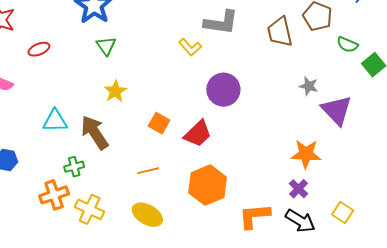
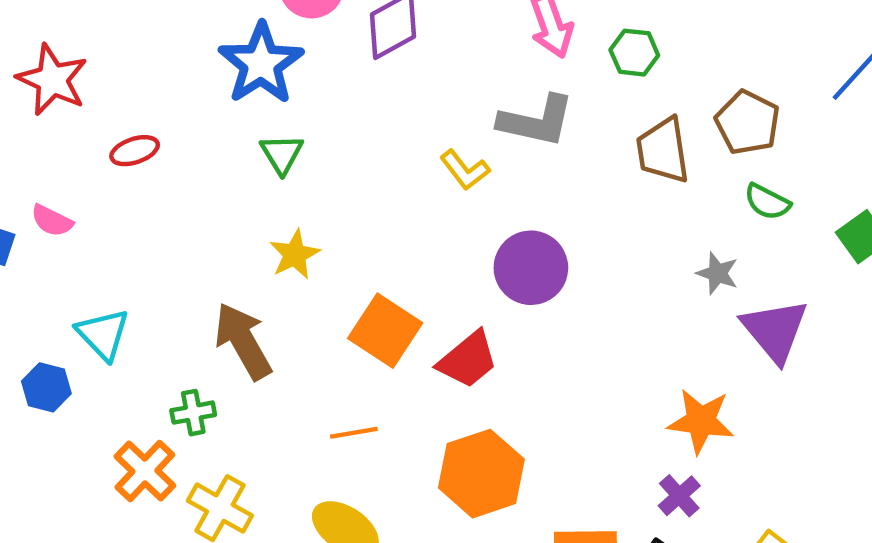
green semicircle: (347, 45) -> (767, 202), moved
cyan triangle: (55, 121) -> (103, 334), moved, turned 44
orange square: (159, 123) -> (385, 331), size x1.5
orange cross: (54, 195) -> (145, 471), turned -32

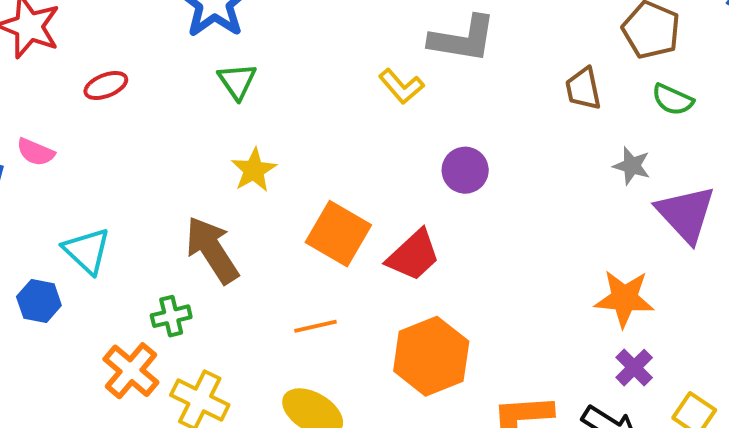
brown trapezoid: (663, 150) -> (583, 89), moved, size x0.7
purple circle: (531, 268) -> (465, 170), size x0.7
purple cross: (679, 496) -> (634, 368), moved

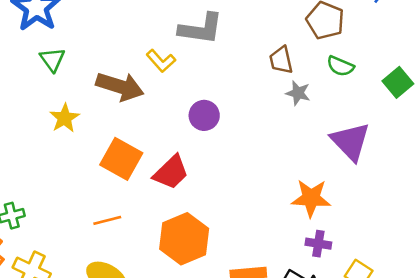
gray star: (632, 166) -> (298, 93), moved
brown arrow: (212, 250) -> (120, 86), moved, turned 141
purple cross: (634, 368) -> (318, 244), turned -35

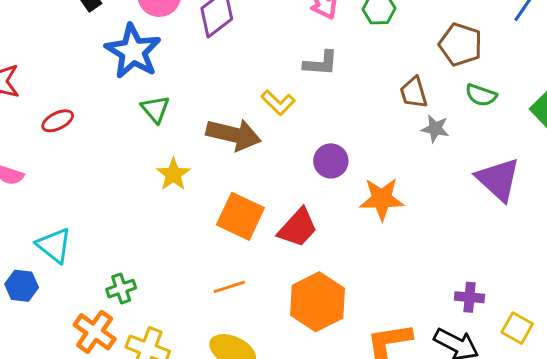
gray L-shape: (201, 29) -> (321, 63), size x0.7
orange star: (311, 198) -> (382, 199), moved

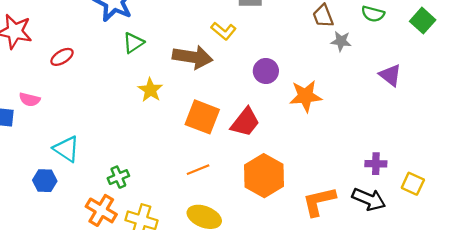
green triangle: (155, 109) -> (133, 43), turned 40
purple triangle: (498, 179) -> (390, 75), size x0.7

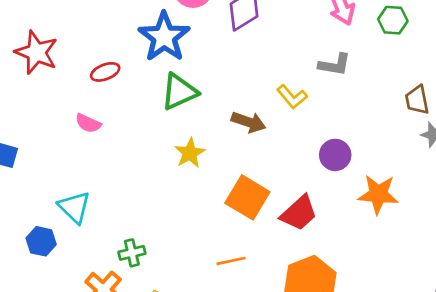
green triangle: (133, 43) -> (179, 92), size x1.4
red ellipse: (62, 57) -> (105, 72), moved
brown arrow: (193, 57) -> (249, 122), size x0.7
pink semicircle: (30, 100) -> (88, 123), moved

